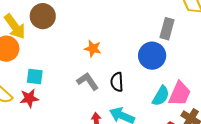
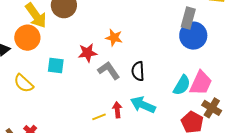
blue circle: (152, 56) -> (193, 36), moved
red star: (29, 98) -> (88, 53), moved

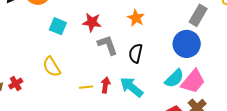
blue circle: (193, 36) -> (187, 44), moved
orange star: (114, 38) -> (136, 18), moved
yellow semicircle: (24, 83) -> (52, 67), moved

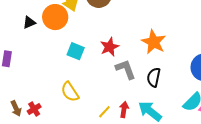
orange star: (136, 18) -> (154, 42), size x1.4
red star: (92, 22) -> (110, 47), turned -30
yellow line: (86, 87) -> (104, 112), turned -40

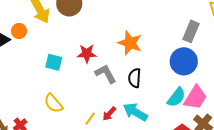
orange circle: (55, 17) -> (19, 31), moved, size x0.6
red star: (110, 47) -> (87, 54), turned 30
red arrow: (124, 109) -> (109, 114), turned -140

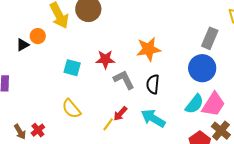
orange star: (130, 43) -> (149, 49), turned -30
red arrow: (109, 114) -> (120, 114), moved

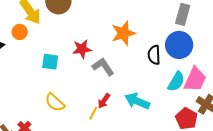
orange circle: (38, 36) -> (20, 32), moved
black semicircle: (153, 84) -> (154, 55), moved

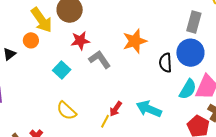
red star: (82, 49) -> (80, 41), moved
cyan square: (50, 62) -> (62, 70), turned 36
gray L-shape: (103, 67) -> (100, 59), moved

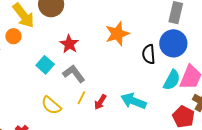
red star: (80, 41) -> (69, 44), moved, turned -30
gray L-shape: (100, 59) -> (74, 74), moved
yellow line: (105, 121) -> (81, 98), moved

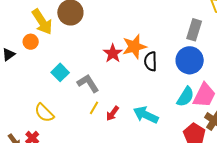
red star: (69, 44) -> (113, 53), moved
black semicircle: (149, 54) -> (151, 61), moved
yellow semicircle: (51, 105) -> (44, 113), moved

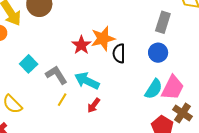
blue circle: (190, 60) -> (158, 53), size x0.7
red arrow: (113, 114) -> (94, 105), moved
cyan arrow: (146, 115) -> (87, 81), moved

